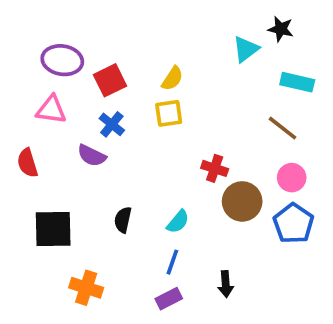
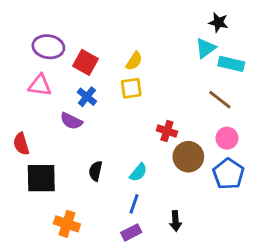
cyan triangle: (246, 49) -> (206, 48), moved
red square: (110, 80) -> (86, 62), turned -35
red semicircle: (27, 163) -> (21, 144), moved

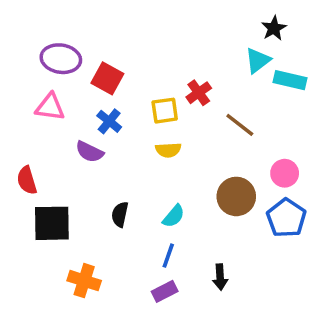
black star: (218, 22) -> (274, 28), turned 30
yellow semicircle: (134, 61) -> (168, 150), moved, turned 54
brown line: (220, 100) -> (240, 125), moved
red cross: (167, 131) -> (199, 93), moved, turned 36

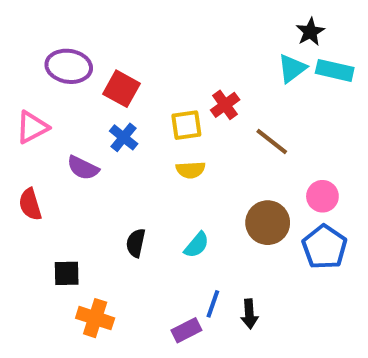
cyan rectangle: (290, 80) -> (335, 70), moved
pink triangle: (50, 107) -> (32, 127), moved, turned -36
purple semicircle: (89, 152) -> (83, 168), moved
black square: (52, 223) -> (67, 273), moved, size x0.6
blue line: (168, 256) -> (213, 304), moved

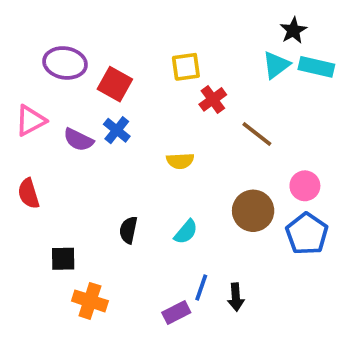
yellow square: (186, 125) -> (186, 67), moved
purple semicircle: (83, 168) -> (78, 140), moved

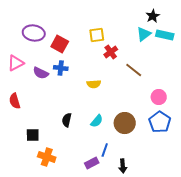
blue cross: (117, 130) -> (61, 68), turned -32
brown circle: (253, 211) -> (125, 123), moved
black arrow: (236, 297) -> (123, 166), moved

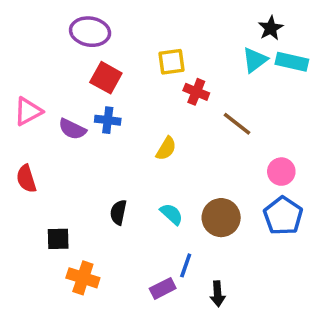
purple ellipse: (34, 33) -> (90, 32), moved
red cross: (111, 52) -> (196, 92), turned -32
yellow semicircle: (94, 84) -> (166, 149), turned -56
cyan semicircle: (97, 121) -> (171, 214), turned -88

